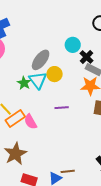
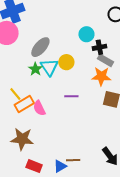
black cross: (87, 57) -> (99, 47), turned 32
gray ellipse: (41, 60) -> (40, 47), moved
brown star: (15, 154) -> (22, 139), turned 30

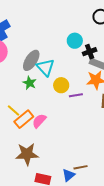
yellow circle: (66, 62) -> (61, 85), moved
cyan triangle: (49, 67) -> (45, 67), moved
purple line: (71, 96) -> (76, 95), moved
pink semicircle: (39, 108) -> (39, 121), turned 77

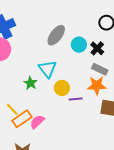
black cross: (90, 52) -> (97, 48), moved, turned -32
gray ellipse: (31, 60) -> (56, 35), moved

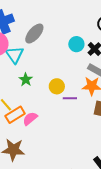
gray ellipse: (56, 35) -> (34, 34), moved
cyan triangle: (48, 69) -> (15, 55), moved

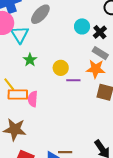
orange rectangle: (15, 115) -> (18, 95), turned 30
pink semicircle: (30, 119) -> (33, 99), turned -49

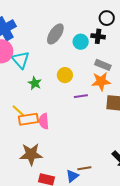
gray ellipse: (40, 14) -> (55, 34), moved
black cross: (100, 32) -> (98, 36), moved, turned -32
yellow circle: (61, 68) -> (65, 75), moved

